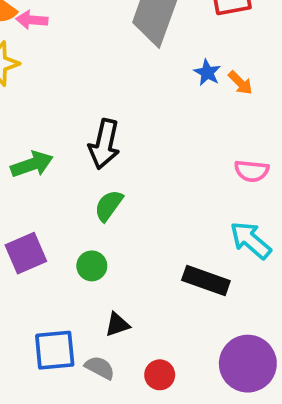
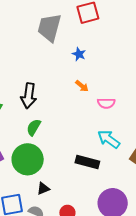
orange arrow: (240, 83) -> (82, 86), moved
green circle: (92, 266) -> (28, 159), size x2.0

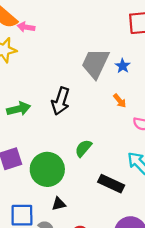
gray trapezoid: (49, 28) -> (95, 63), moved
green semicircle: (34, 127) -> (83, 148), moved

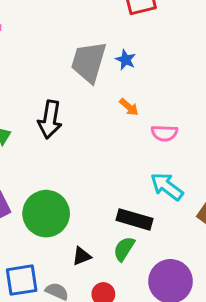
green semicircle: (83, 148) -> (124, 249), moved
black triangle: (59, 204) -> (82, 256), moved

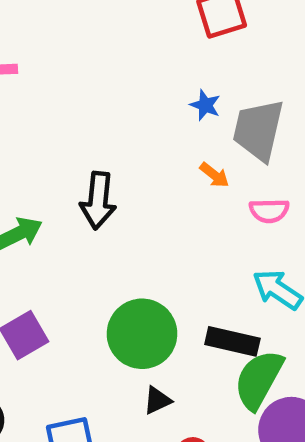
gray trapezoid: (89, 62) -> (258, 130), moved
green circle: (46, 214) -> (142, 334), moved
green semicircle: (124, 249) -> (259, 380), moved, size x1.6

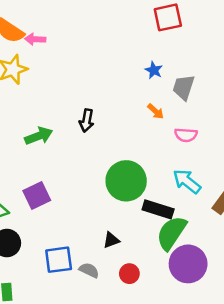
gray trapezoid: (258, 130) -> (184, 87), size x0.7
black arrow: (98, 200) -> (87, 121), size x0.7
green circle: (142, 334) -> (126, 181), moved

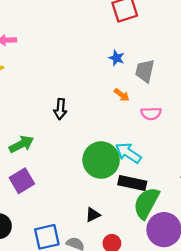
green arrow: (39, 136) -> (21, 144), moved
cyan arrow: (187, 181) -> (128, 153), moved

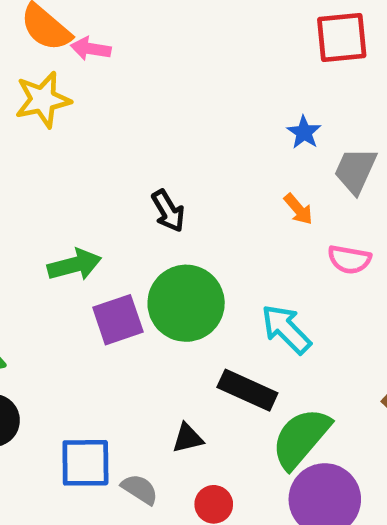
black arrow: (60, 109) -> (168, 211), turned -48
green circle: (101, 160) -> (186, 303), moved
purple square: (22, 181) -> (118, 320), moved
black rectangle: (132, 183) -> (247, 390), moved

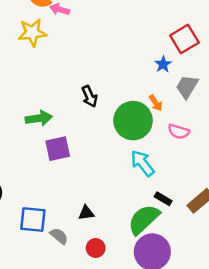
red square: (342, 38) -> (184, 39), moved, turned -32
green circle: (186, 303) -> (133, 121), moved
black rectangle: (247, 390) -> (163, 199), moved, size x0.6

